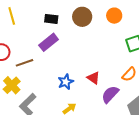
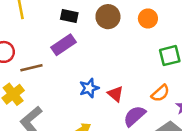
blue star: (66, 82) -> (89, 88), moved

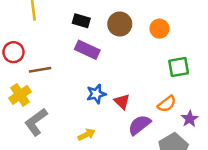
purple rectangle: (63, 45) -> (87, 50), moved, turned 55

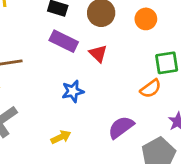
red triangle: (122, 101) -> (98, 54), moved
orange semicircle: (167, 104) -> (151, 89), moved

